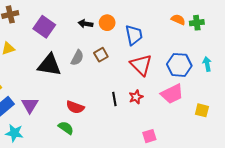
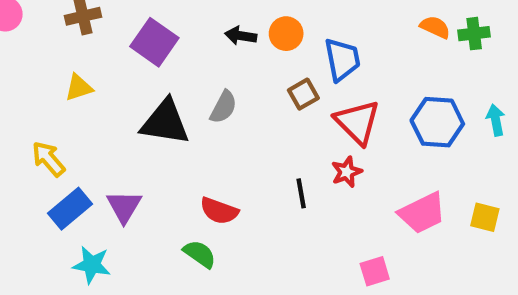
brown square: (101, 55) -> (303, 94), moved
pink trapezoid: (172, 94) -> (422, 213), moved
red star: (136, 97) -> (347, 172), moved

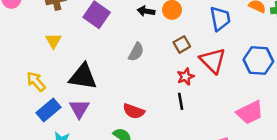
blue trapezoid: (342, 60) -> (220, 19), moved
yellow triangle: (79, 88) -> (53, 41), turned -42
black triangle: (165, 122) -> (83, 77), moved
red star: (347, 172) -> (186, 77), moved

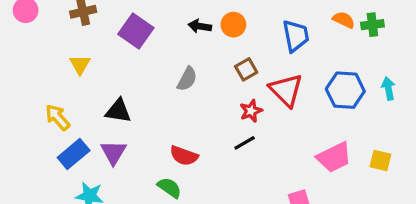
black triangle: (83, 77) -> (118, 111), size x0.7
black line: (181, 101) -> (245, 143), turned 70

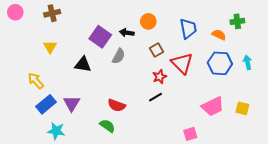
orange semicircle: (344, 20) -> (219, 35), moved
black arrow: (200, 26) -> (127, 33), moved
purple square: (136, 31) -> (100, 37), moved
black triangle: (118, 111) -> (83, 64), moved

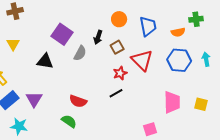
orange circle: (148, 21) -> (119, 19), moved
black arrow: (127, 33) -> (98, 37), moved, turned -80
orange semicircle: (219, 35) -> (178, 32), turned 144
pink trapezoid: (213, 106) -> (172, 102), turned -65

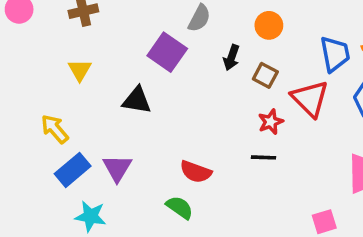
blue trapezoid: (148, 26) -> (335, 54), moved
brown square: (117, 47) -> (265, 75), turned -32
gray semicircle: (80, 53) -> (199, 18), moved
black line: (116, 93) -> (264, 157), turned 32

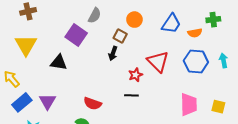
blue trapezoid: (335, 54) -> (171, 24), moved, turned 45
black arrow: (231, 58) -> (113, 53), moved
yellow triangle: (80, 70) -> (26, 45), size x1.6
brown square: (265, 75) -> (120, 36), moved

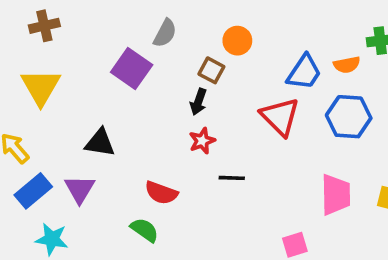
blue trapezoid: (171, 24) -> (304, 72), moved
black triangle: (59, 63) -> (100, 143), moved
red star: (136, 75) -> (202, 141), moved

